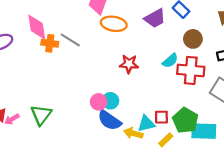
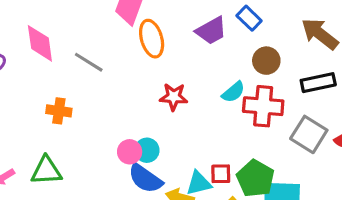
orange ellipse: (114, 24) -> (152, 39), turned 65
orange cross: (50, 43) -> (59, 111), moved
green triangle: (41, 115) -> (46, 171), turned 50

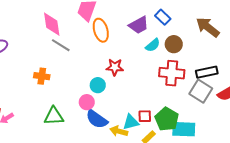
pink diamond: (40, 43) -> (52, 24), moved
black rectangle: (318, 83) -> (207, 72), moved
cyan semicircle: (233, 92) -> (153, 45), moved
cyan circle: (147, 150) -> (98, 85), moved
green triangle: (46, 171) -> (54, 116), moved

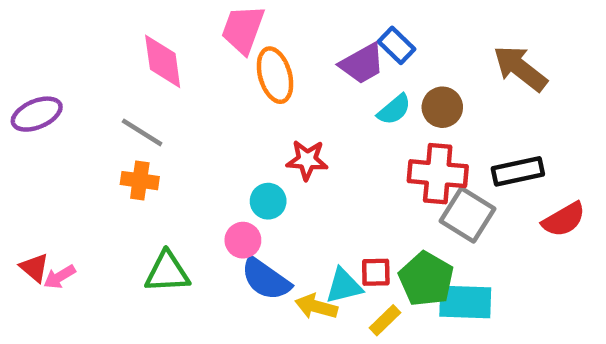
blue rectangle: (163, 17) -> (396, 45), moved
gray line: (61, 45) -> (142, 132), moved
gray square: (201, 91) -> (467, 215), moved

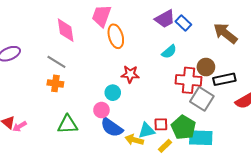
blue rectangle: (396, 45) -> (183, 23), moved
purple trapezoid: (362, 64) -> (165, 19), moved
brown circle: (442, 107) -> (206, 67), moved

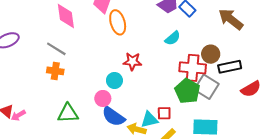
green pentagon: (183, 127) -> (187, 91), moved

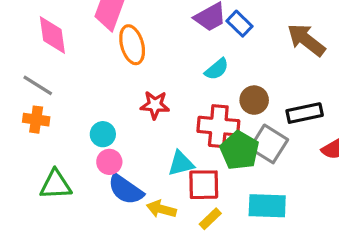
brown circle: (211, 54) -> (254, 100), moved
red cross: (193, 68) -> (218, 126), moved
cyan circle: (114, 80) -> (103, 134), moved
red square: (164, 113) -> (204, 185), size x1.5
cyan triangle: (149, 120) -> (181, 163), moved

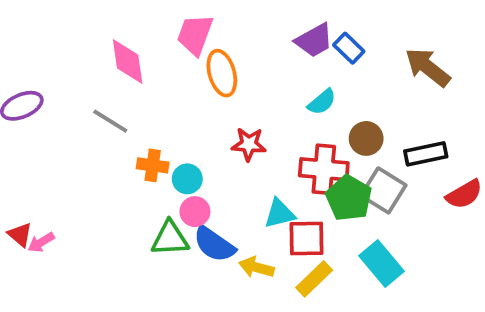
orange cross: (36, 120) -> (153, 165), moved
green triangle: (56, 185) -> (170, 238), moved
cyan rectangle: (267, 206) -> (381, 263), turned 48
yellow rectangle: (210, 219) -> (314, 279), size x1.4

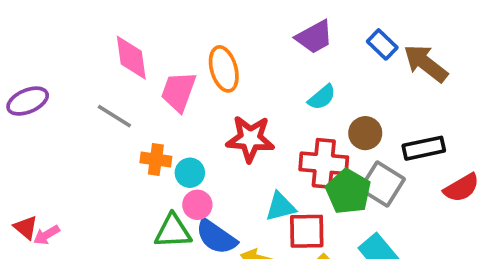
pink trapezoid: (195, 35) -> (179, 92), moved
blue rectangle: (349, 48) -> (382, 44), moved
red star: (249, 144) -> (250, 139), size x1.4

